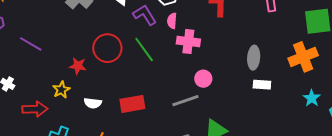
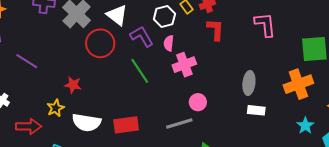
pink cross: (188, 42) -> (184, 65), turned -30
red circle: (107, 48) -> (100, 43), moved
white semicircle: (93, 103) -> (86, 123), size x1.6

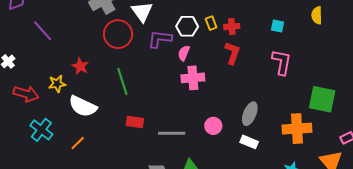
purple L-shape: (142, 36) -> (160, 39), turned -70
green line: (140, 71) -> (122, 81), moved
pink circle: (198, 102) -> (213, 126), moved
red rectangle: (126, 125) -> (135, 122), moved, size x0.7

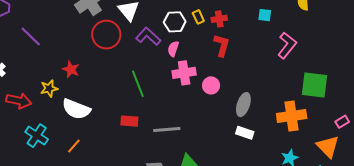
purple L-shape: (160, 39) -> (148, 36), turned 40
pink L-shape: (282, 62) -> (287, 45), moved, turned 32
green line: (122, 81) -> (138, 84), moved
pink circle: (213, 126) -> (211, 85), moved

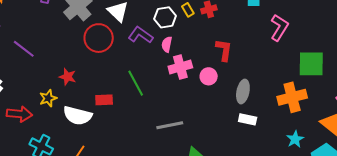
red L-shape: (222, 45) -> (224, 50), moved
red rectangle: (129, 121) -> (104, 100), moved

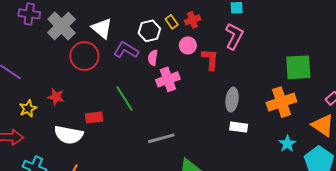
pink L-shape: (279, 28) -> (234, 36), moved
pink circle: (209, 76) -> (188, 45), moved
yellow star: (48, 98) -> (28, 108), moved

